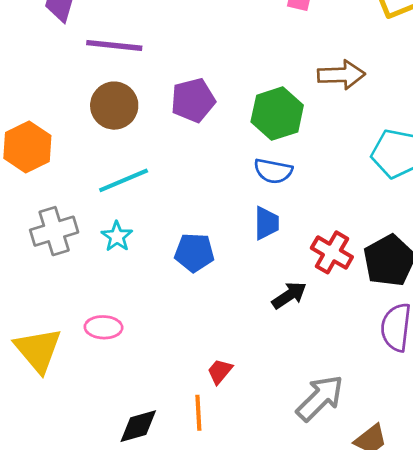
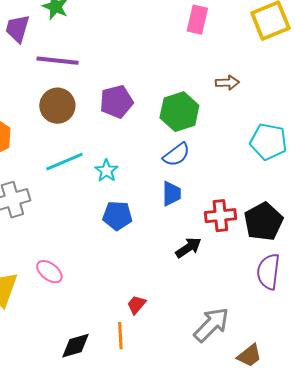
brown arrow: (341, 75) -> (227, 83), size x0.7
blue semicircle: (273, 171) -> (176, 155), turned -48
cyan star: (117, 236) -> (106, 171), moved
red cross: (332, 252) -> (220, 216), turned -36
pink ellipse: (104, 327) -> (49, 272), turned 36

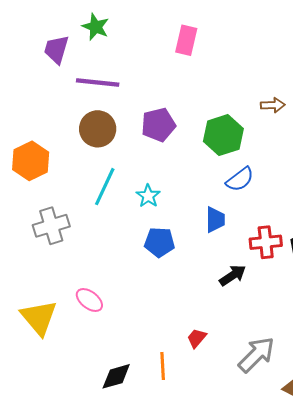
pink rectangle: (197, 20) -> (186, 40), moved
blue semicircle: (176, 155) -> (240, 179), moved
cyan line: (64, 162) -> (105, 187), turned -42
red trapezoid: (136, 305) -> (197, 338), moved

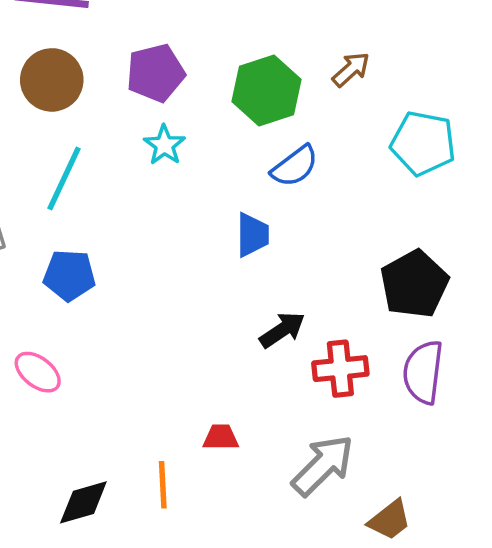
brown arrow: (273, 105) -> (351, 69), moved, turned -40
cyan star: (148, 196) -> (164, 145), moved
blue pentagon: (159, 242) -> (69, 275), moved
red cross: (266, 242) -> (340, 369), moved
red trapezoid: (197, 338) -> (221, 437), turned 50

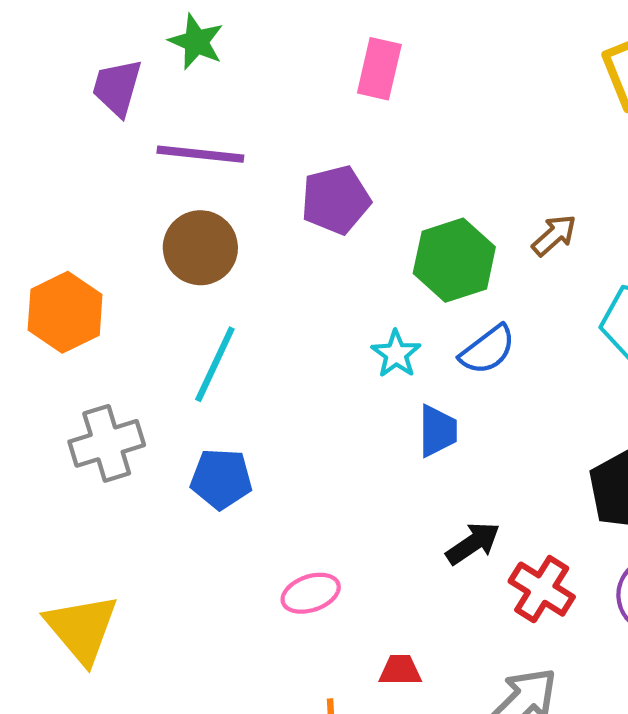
purple pentagon: (156, 73) -> (336, 200), moved
cyan star: (164, 145) -> (396, 354), moved
red cross: (340, 369) -> (542, 589), turned 38
pink ellipse: (38, 372) -> (311, 593), moved, turned -57

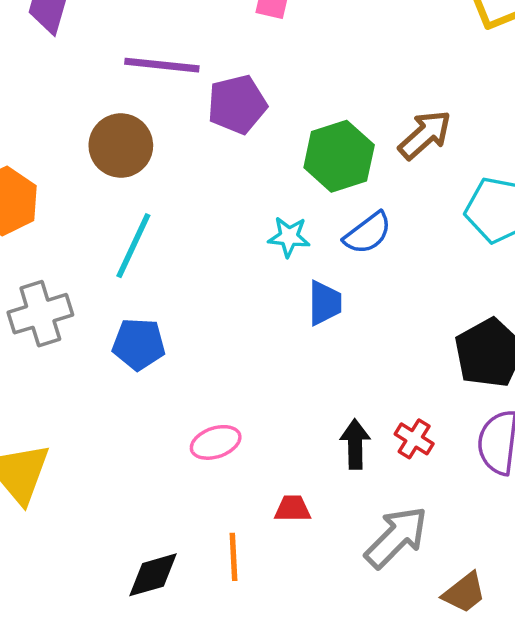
purple line: (200, 154) -> (162, 65), moved
brown arrow: (554, 235) -> (425, 135), size x1.4
cyan star: (396, 354) -> (289, 237), turned -30
black arrow: (473, 543) -> (355, 444), moved, turned -57
red cross: (542, 589) -> (414, 439), size x0.7

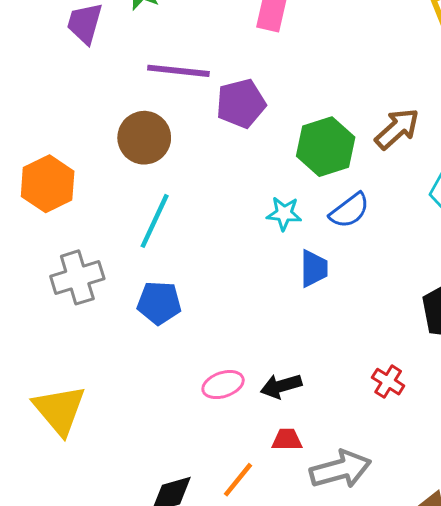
black arrow: (355, 444) -> (281, 386), moved, turned -105
gray arrow: (396, 537) -> (341, 469), moved, turned 30
orange line: (234, 557) -> (238, 480), turned 42

